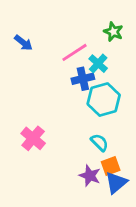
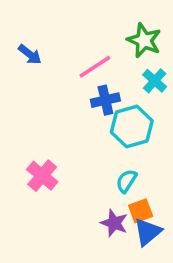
green star: (113, 32) -> (144, 40), size x1.4
cyan cross: (98, 64) -> (155, 81), moved
cyan semicircle: (100, 142) -> (126, 181), turned -102

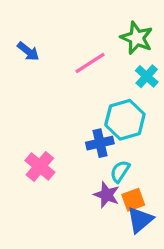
blue cross: (105, 100) -> (100, 143), moved
purple star: (114, 223) -> (107, 195), moved

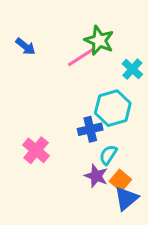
green star: (137, 38) -> (99, 40), moved
orange square: (133, 200) -> (120, 180), turned -30

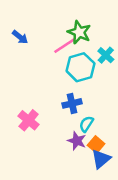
cyan hexagon: (113, 108) -> (80, 67), moved

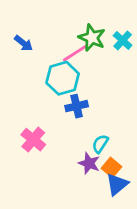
cyan cross: (106, 55) -> (123, 40), moved
cyan hexagon: (80, 67) -> (63, 78), moved
blue cross: (72, 103) -> (77, 106), moved

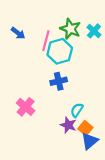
pink line: (75, 53) -> (46, 41), moved, turned -42
cyan hexagon: (63, 78) -> (60, 51), moved

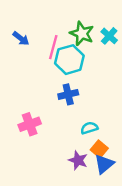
pink cross: (26, 107) -> (30, 124), turned 30
cyan semicircle: (77, 110) -> (89, 128), turned 40
purple star: (68, 125) -> (78, 160), moved

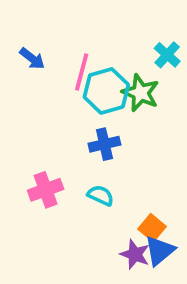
green star: (82, 33) -> (141, 93), moved
cyan semicircle: (89, 128) -> (101, 195), moved, turned 42
purple star: (78, 160) -> (135, 254), moved

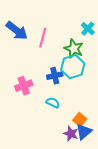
blue arrow: (32, 59) -> (17, 31), size x1.6
cyan hexagon: (106, 91) -> (73, 67), moved
pink cross: (46, 190) -> (24, 86), moved

